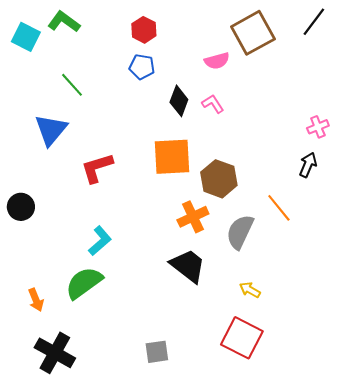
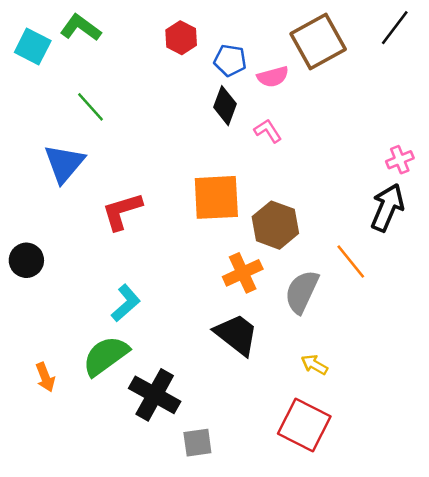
blue pentagon: (142, 67) -> (230, 60), moved
black diamond: (179, 101) -> (225, 106), moved
black arrow: (308, 165) -> (387, 207), size x1.5
black cross: (55, 353) -> (155, 395), moved

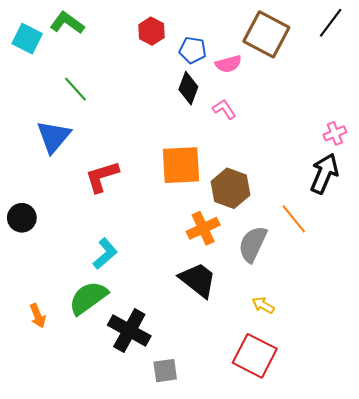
brown square: (318, 41) -> (266, 34), turned -33

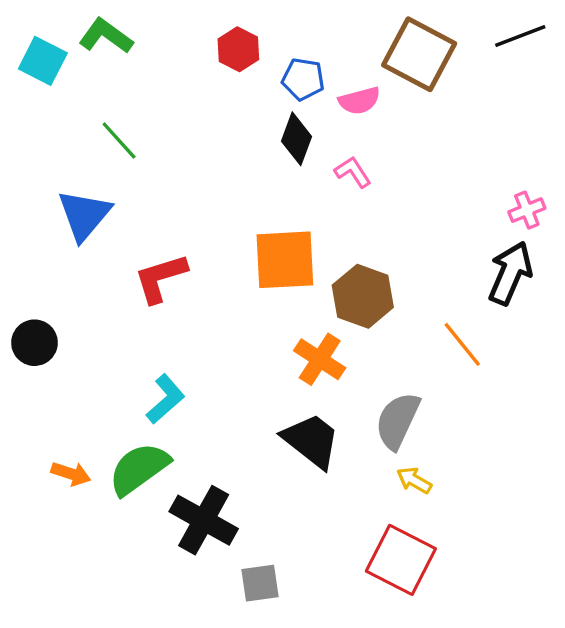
black line: (331, 23) -> (520, 36), turned 32
orange cross: (203, 228) -> (320, 359), turned -32
gray semicircle: (253, 244) -> (398, 421), moved
orange arrow: (38, 316) -> (71, 474), moved, turned -50

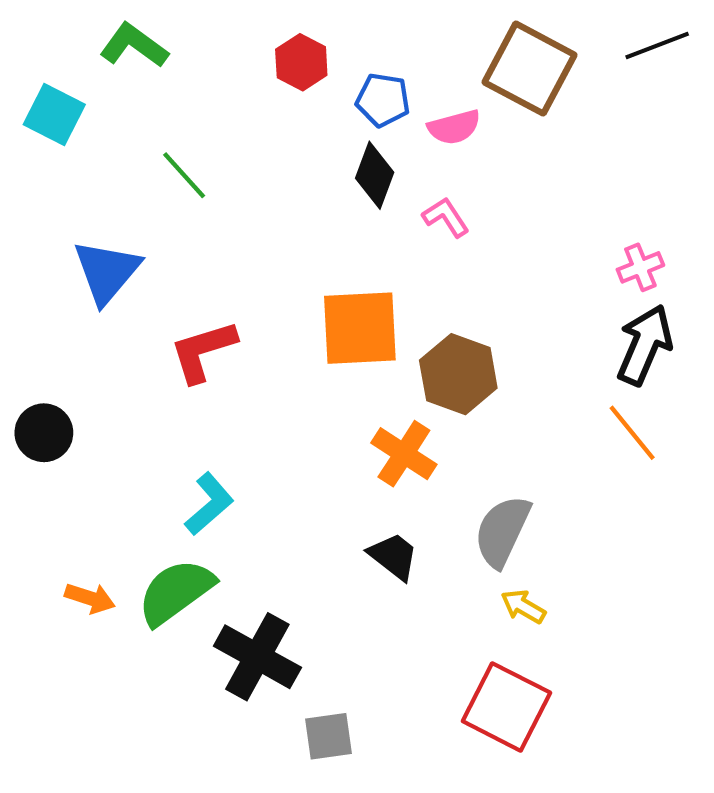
cyan square: (43, 61) -> (54, 115), moved
green line: (119, 140) -> (184, 175), moved
pink cross: (527, 210) -> (640, 267), moved
orange line: (462, 344) -> (632, 433), moved
black trapezoid: (311, 441) -> (393, 556), size x0.7

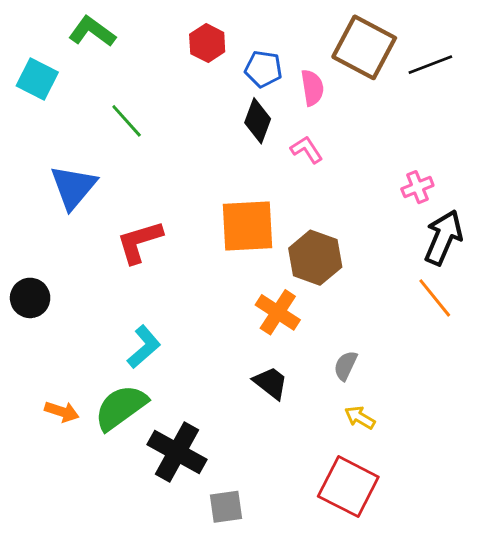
black line: (657, 46) -> (430, 65), moved
pink semicircle: (454, 127) -> (312, 88), turned -84
pink cross: (640, 267) -> (417, 187), moved
gray semicircle: (502, 531) -> (345, 366), size x0.6

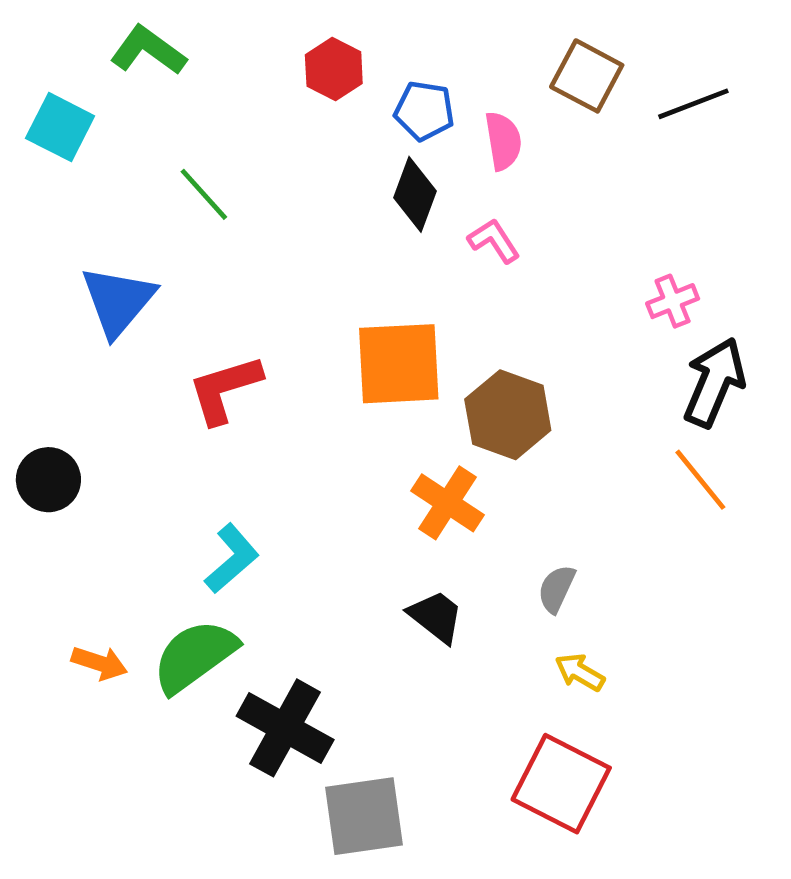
brown square: (364, 47) -> (587, 76), size x0.7
gray square: (226, 507) -> (364, 816), size x1.5

